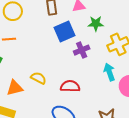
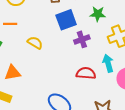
yellow semicircle: (38, 78) -> (35, 43), moved
red semicircle: (70, 86) -> (86, 73), moved

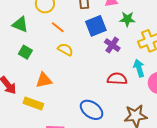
orange line: (10, 24) -> (58, 27), moved, turned 40
purple cross: (82, 39) -> (112, 45), turned -35

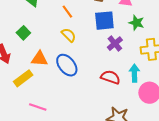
green square: (25, 52) -> (23, 33), moved
yellow rectangle: (33, 103) -> (23, 78), turned -72
blue ellipse: (92, 110) -> (67, 65), moved

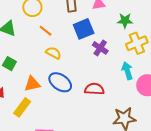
green star: (136, 23) -> (125, 21), moved
red semicircle: (110, 77) -> (94, 89), moved

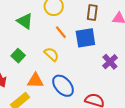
blue square: (84, 29) -> (85, 38), moved
yellow semicircle: (53, 53) -> (51, 54), moved

